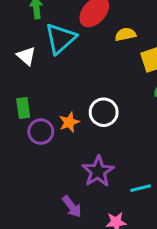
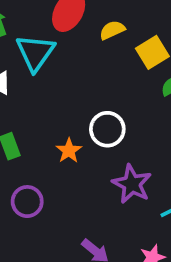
purple circle: (41, 132) -> (27, 202), moved
purple star: (98, 171) -> (132, 184), moved

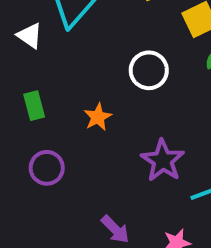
white circle: (107, 129) -> (149, 70), moved

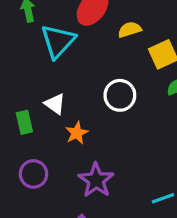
white triangle: (30, 36) -> (55, 104), moved
purple star: (163, 160) -> (96, 180), moved

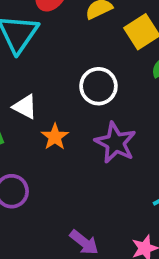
purple star: (96, 180) -> (115, 143), moved

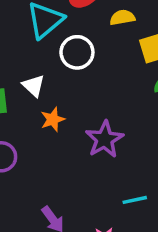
white circle: (98, 86) -> (77, 52), moved

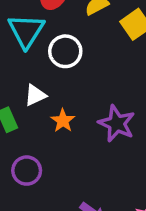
white triangle: (34, 86) -> (35, 95), turned -50

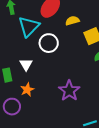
white triangle: (35, 95) -> (26, 64), turned -48
orange star: (63, 121) -> (27, 90), moved

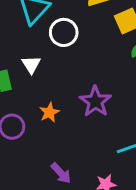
orange star: (27, 90) -> (49, 112), moved

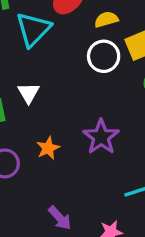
white circle: (64, 32) -> (104, 56), moved

